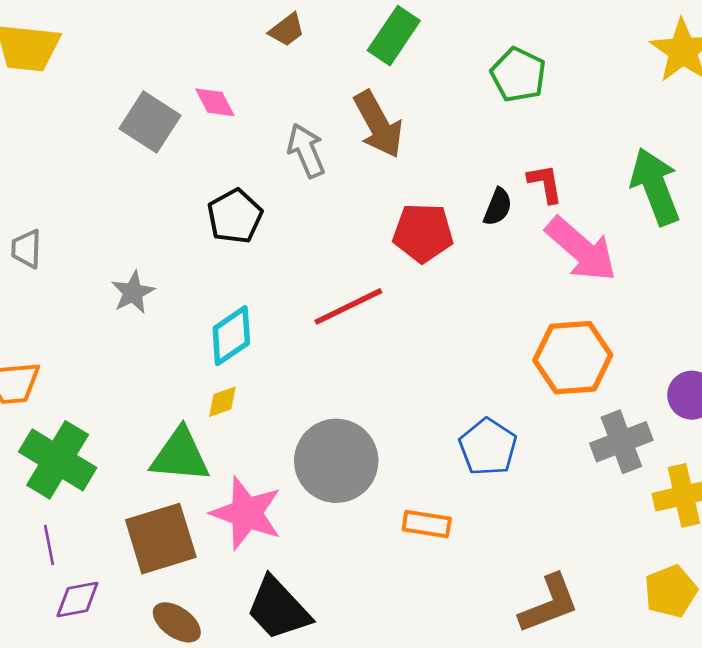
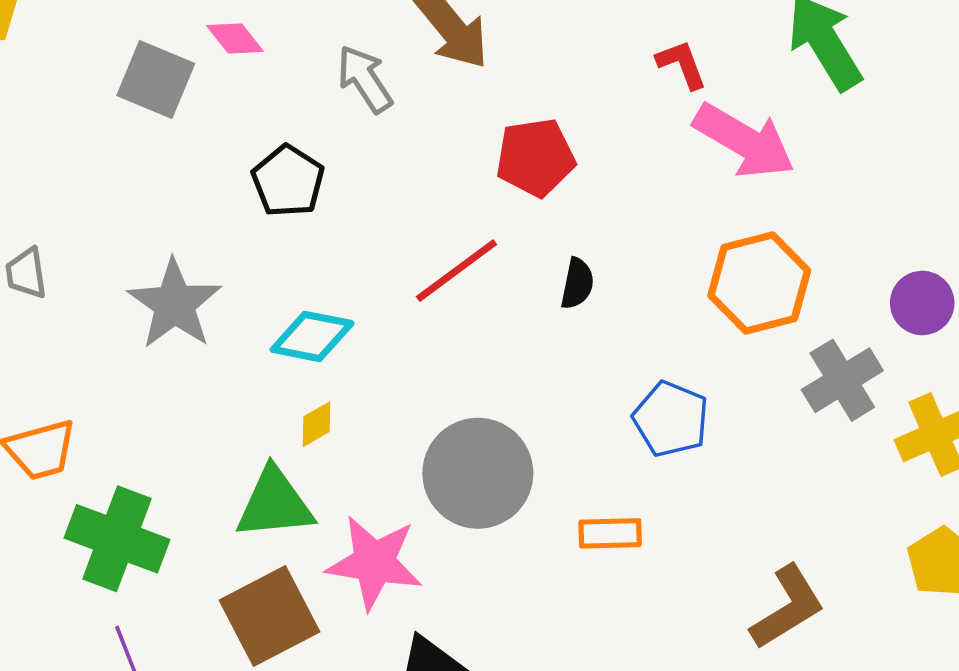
black semicircle: (498, 207) -> (577, 284), moved
gray star: (133, 292) -> (174, 304), size x1.6
cyan diamond: (231, 336) -> (312, 336), turned 56

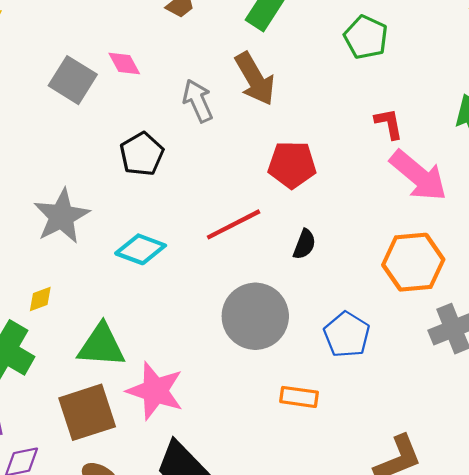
yellow diamond: (316, 424) -> (40, 299), moved
gray circle: (478, 473) -> (255, 316), moved

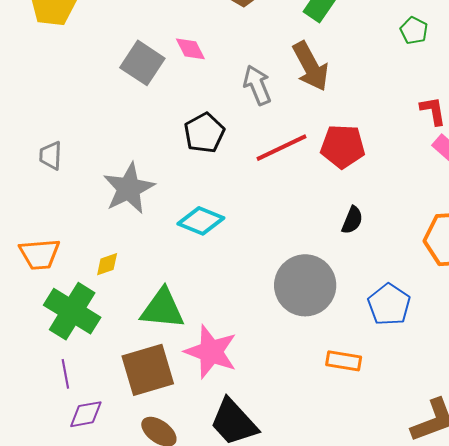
green pentagon: (366, 37) -> (414, 30), size x0.7
red line: (234, 224) -> (282, 148), moved

